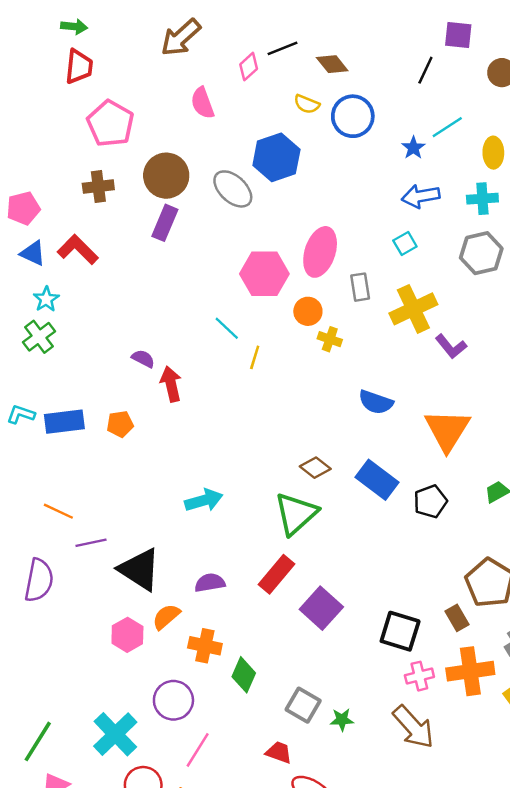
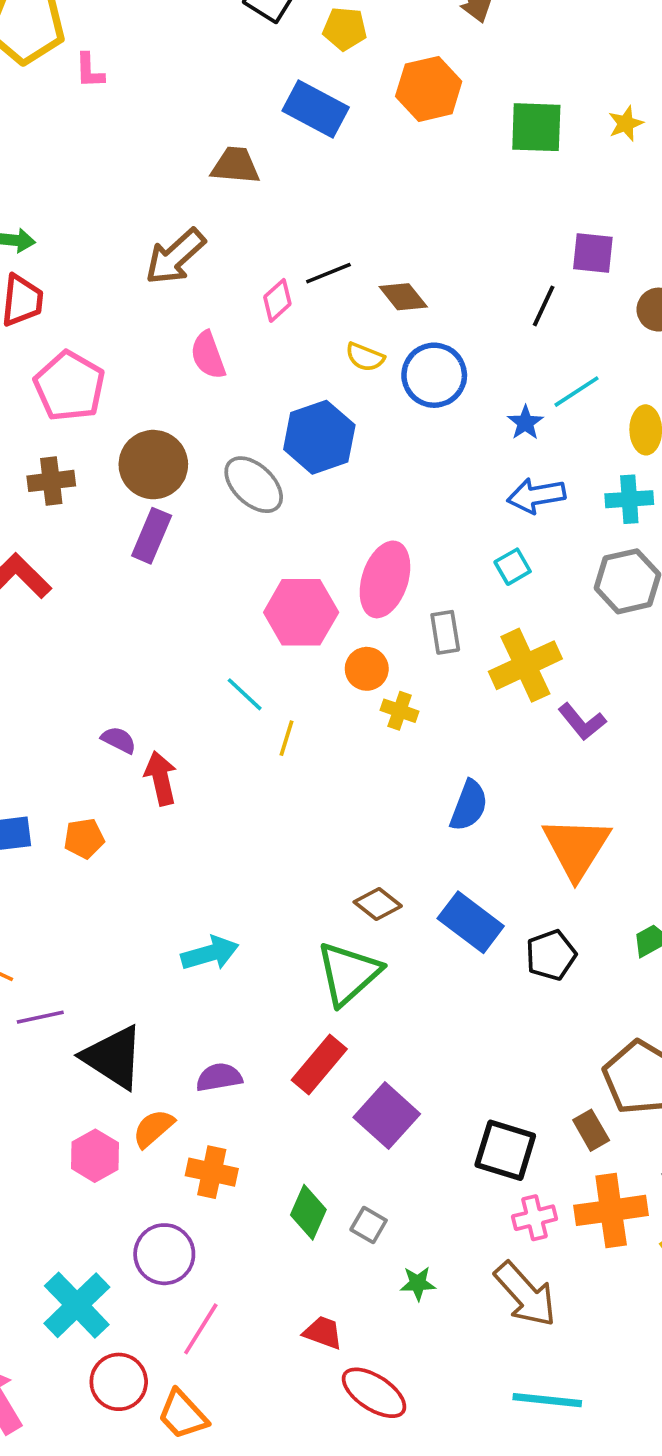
blue semicircle: (376, 402) -> (469, 806), turned -88
green diamond: (244, 675) -> (308, 1212), moved
gray square: (303, 705) -> (369, 1225), moved, size x0.7

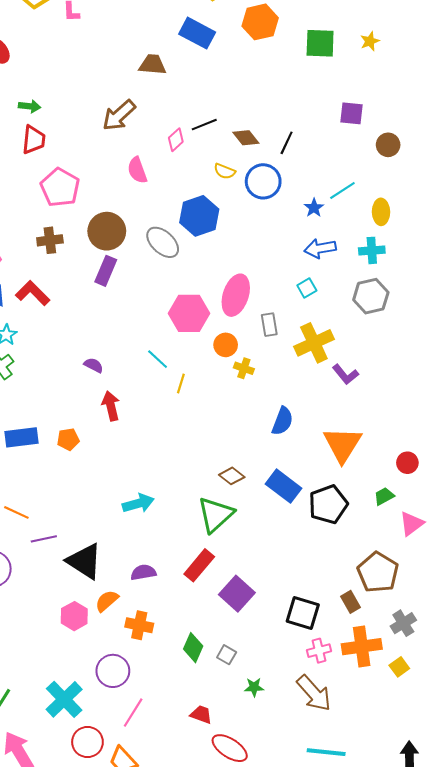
black line: (544, 306) -> (287, 143), moved
purple semicircle: (119, 740) -> (94, 365), moved
black pentagon: (551, 955) -> (328, 504), size x1.4

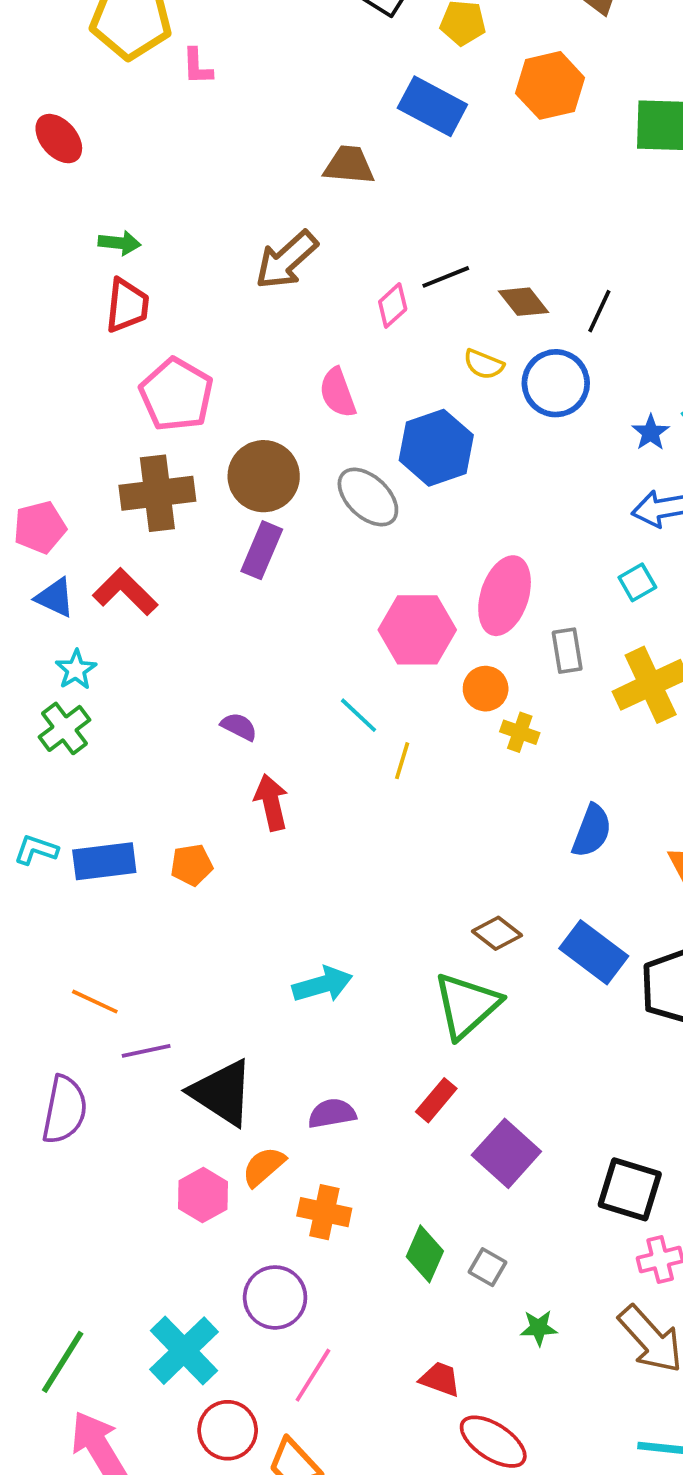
pink semicircle: (137, 170) -> (338, 393), moved
brown cross: (50, 240) -> (157, 493), size x1.5
red rectangle: (199, 565) -> (436, 1100), size x0.7

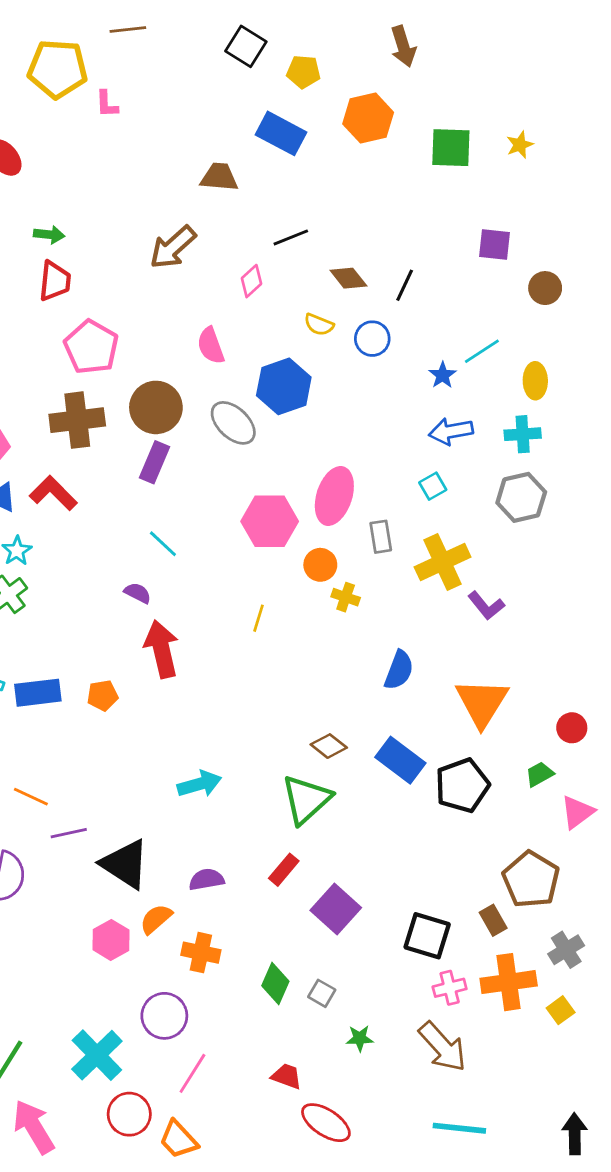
black line: (446, 277) -> (291, 237), moved
blue circle: (556, 383) -> (372, 339), size x0.7
cyan line: (358, 715) -> (163, 544), moved
red arrow: (271, 802) -> (162, 649), size x1.4

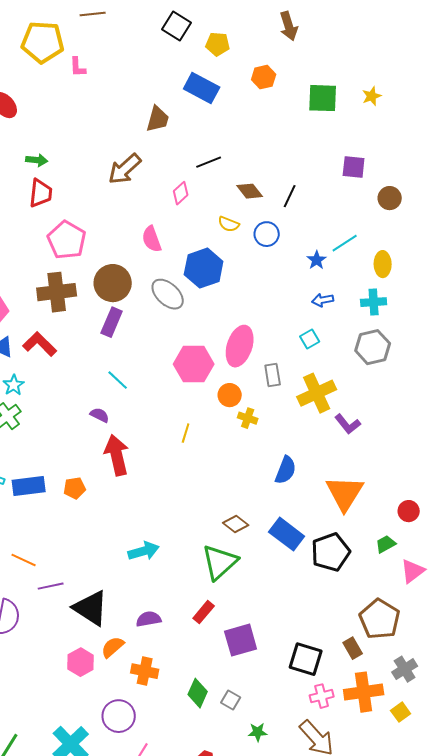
orange hexagon: (368, 118) -> (264, 77), size x0.7
brown trapezoid: (219, 177) -> (158, 119), turned 100
blue arrow: (451, 431) -> (323, 300), size x0.7
purple square: (336, 909) -> (241, 640), turned 32

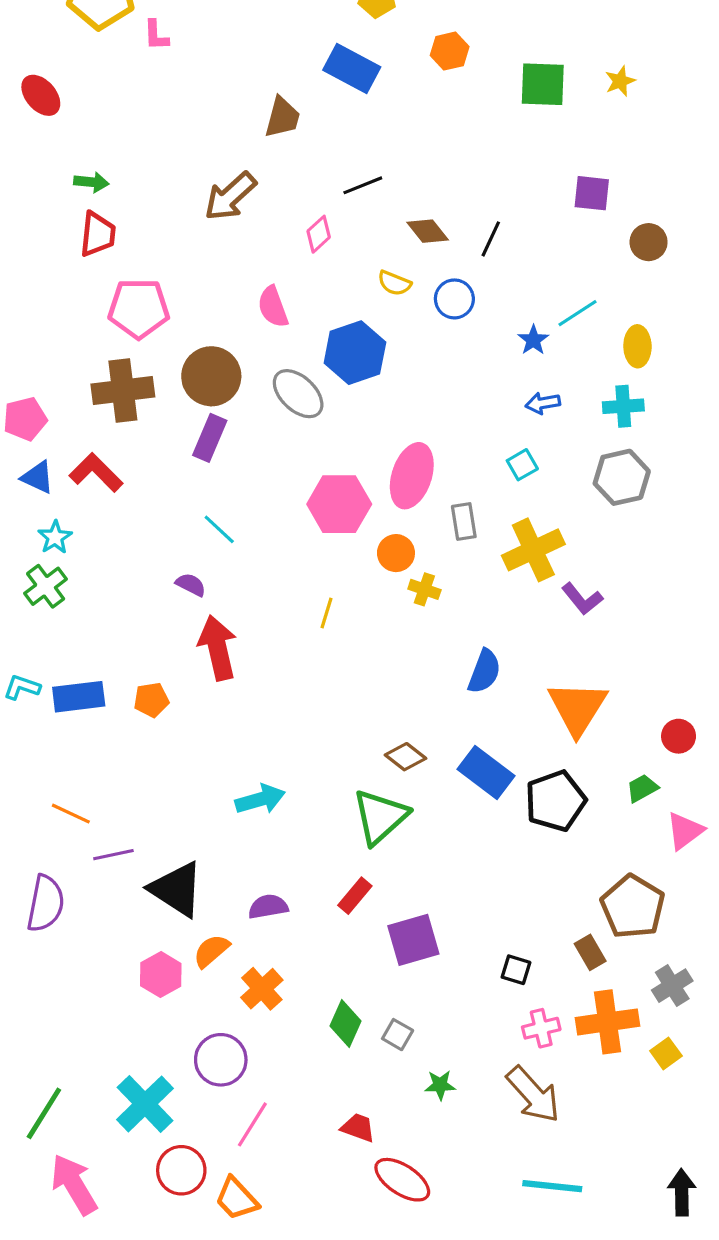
pink pentagon: (67, 240) -> (139, 308), turned -30
black square: (306, 659) -> (516, 970), size x0.6
orange cross: (145, 671) -> (262, 989), turned 36

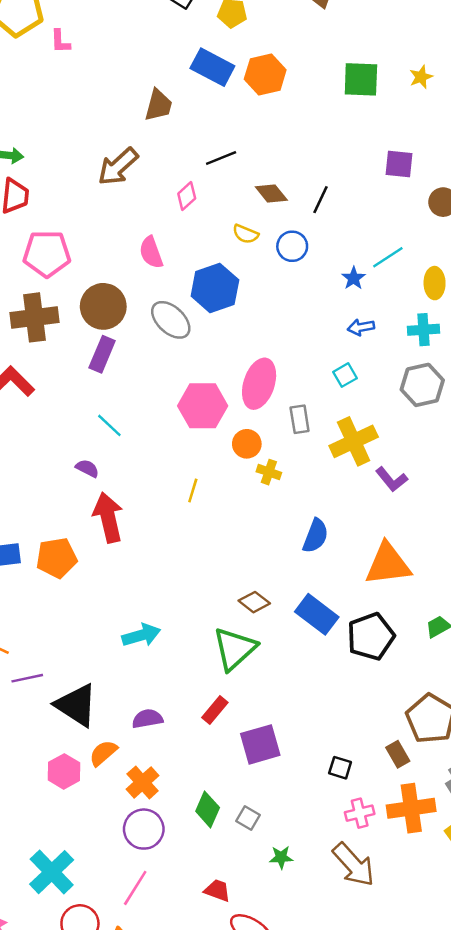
orange hexagon: (450, 51) -> (265, 74), moved, size x1.4
orange pentagon: (151, 700) -> (57, 558), size x1.5
orange triangle: (578, 708) -> (388, 564), turned 51
purple circle: (221, 1060) -> (144, 829), moved

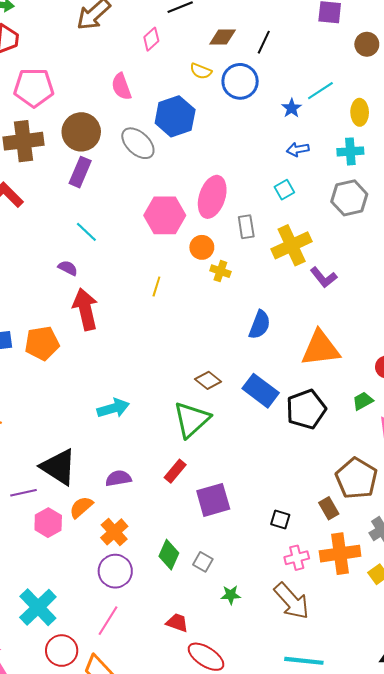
brown diamond: (271, 194) -> (222, 37), turned -52
blue circle: (292, 246) -> (240, 81), size x1.4
purple line: (27, 678) -> (23, 493), moved

